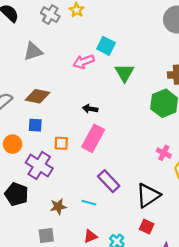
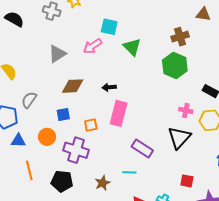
gray triangle: (33, 51) -> (57, 54), moved
brown diamond: (38, 96) -> (73, 86), moved
black triangle: (148, 195) -> (179, 138), moved

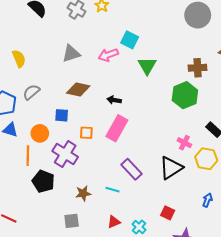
orange line: (29, 170) -> (28, 156), moved

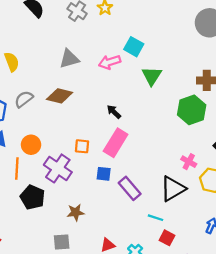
brown diamond: (78, 89) -> (60, 96), moved
black arrow: (114, 100) -> (114, 112), turned 32
blue square: (62, 115) -> (104, 174), moved
cyan line: (113, 190) -> (156, 218), moved

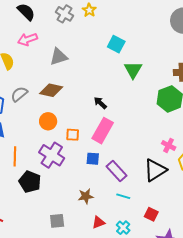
pink arrow: (110, 62) -> (28, 39), moved
orange circle: (31, 145) -> (48, 121), moved
brown star: (76, 212) -> (86, 196), moved
cyan line: (156, 218) -> (123, 196), moved

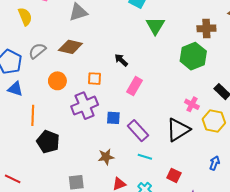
orange circle: (48, 121) -> (57, 81), moved
pink rectangle: (103, 131) -> (134, 86), moved, size x0.7
orange square: (73, 135) -> (95, 79), moved
purple cross: (52, 155) -> (85, 106), moved, turned 35

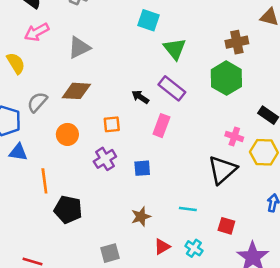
purple cross: (85, 106) -> (105, 159), size x0.7
purple rectangle: (138, 131) -> (172, 88), moved

